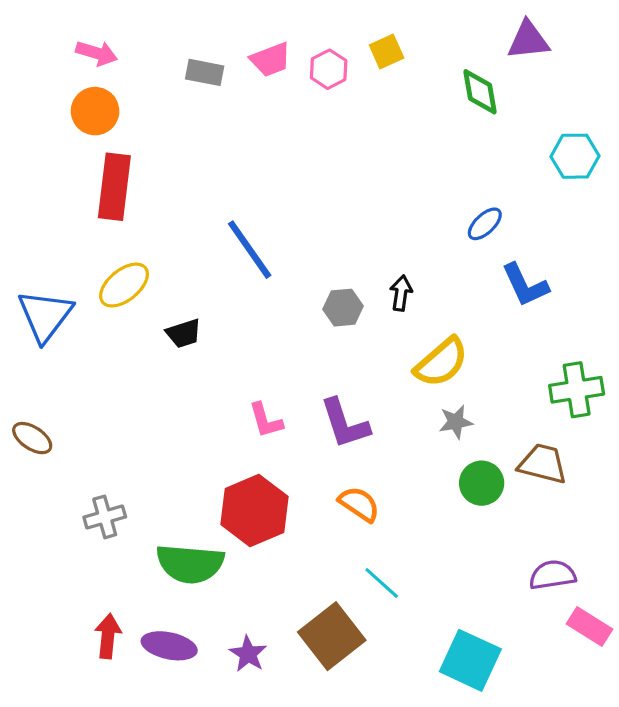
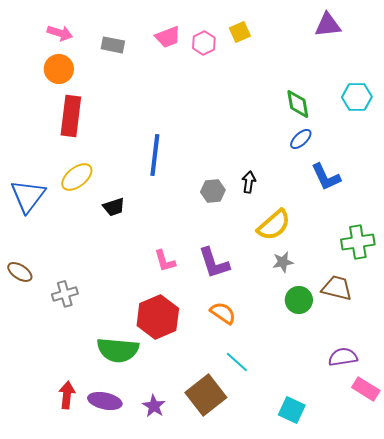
gray rectangle: (205, 72) -> (113, 45), moved
green diamond: (480, 92) -> (298, 104), moved
blue line: (250, 250) -> (155, 155), turned 42
gray cross: (105, 517) -> (65, 294), moved
cyan square: (470, 660) -> (292, 410), size x0.7

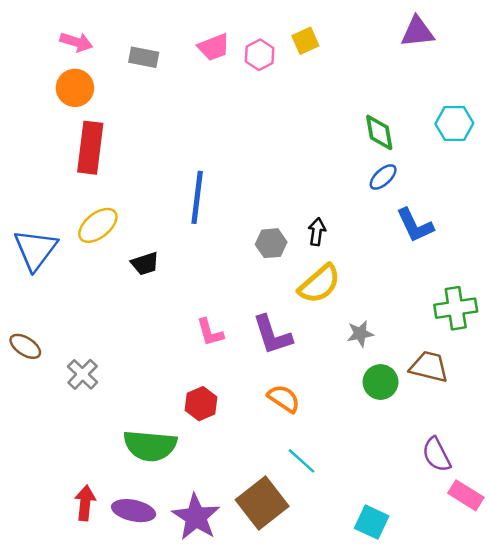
yellow semicircle: (274, 225) -> (319, 284), moved
gray cross: (65, 294) -> (83, 374), turned -30
red hexagon: (158, 317) -> (201, 404), size x0.6
purple semicircle: (343, 357) -> (437, 455), turned -108
purple star: (154, 406) -> (196, 517), size x1.6

